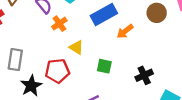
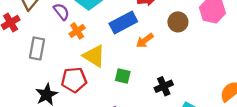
yellow triangle: (76, 47) -> (94, 56), size x1.5
gray rectangle: (15, 60) -> (37, 48), moved

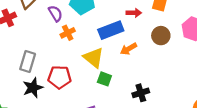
gray rectangle: (37, 48) -> (28, 61), moved
yellow triangle: (94, 56) -> (93, 58), moved

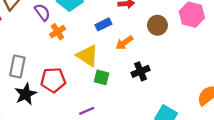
blue rectangle: (111, 30) -> (103, 24), size x0.6
black cross: (141, 93) -> (141, 71), moved

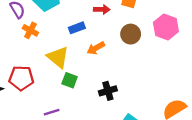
orange cross: (57, 32) -> (30, 30), turned -35
black cross: (141, 71) -> (108, 91), moved

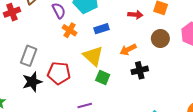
blue rectangle: (77, 28) -> (102, 29), moved
black cross: (108, 91) -> (140, 70), moved

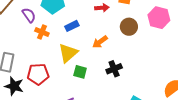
yellow triangle: (93, 56) -> (68, 53), turned 45
black cross: (140, 70) -> (114, 69), moved
black star: (32, 82) -> (14, 86), turned -30

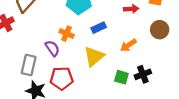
purple semicircle: (29, 15) -> (52, 48), moved
green square: (80, 72) -> (121, 77), moved

